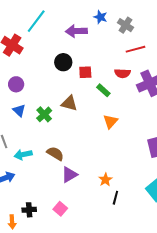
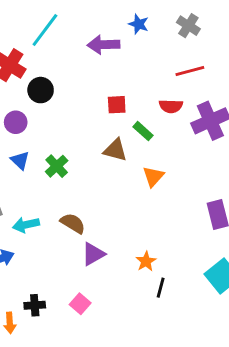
gray cross: (125, 25) -> (188, 26), moved
black circle: (63, 62) -> (41, 90), moved
brown triangle: (69, 103) -> (115, 150), moved

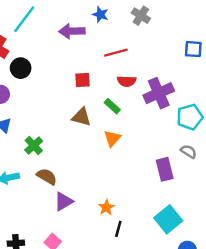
red line: (190, 71) -> (116, 53), moved
green rectangle: (143, 131) -> (112, 106), moved
green cross: (57, 166) -> (34, 146), moved

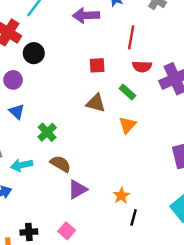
red line: (116, 53) -> (131, 37), turned -65

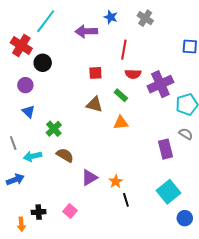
orange triangle: (127, 125) -> (121, 123), turned 42
purple triangle: (78, 189) -> (89, 178), moved
black line: (134, 217) -> (126, 200), turned -32

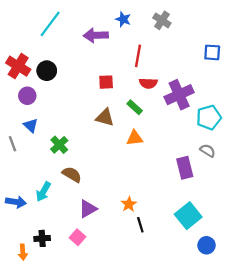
red cross: (21, 46) -> (18, 66), moved
gray line: (13, 143) -> (12, 144), moved
cyan arrow: (32, 156) -> (43, 192), moved, turned -48
purple triangle: (89, 178) -> (88, 209), moved
blue arrow: (15, 180) -> (16, 202), turned 30

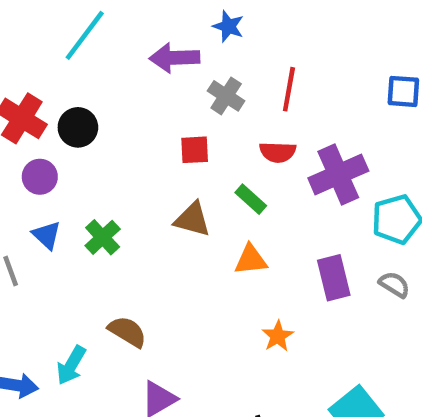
gray cross: (162, 20) -> (226, 96), moved
red line: (138, 56) -> (289, 89), moved
green cross: (59, 145) -> (103, 237), moved
purple rectangle: (185, 168) -> (334, 278), moved
orange star: (129, 204) -> (278, 336), moved

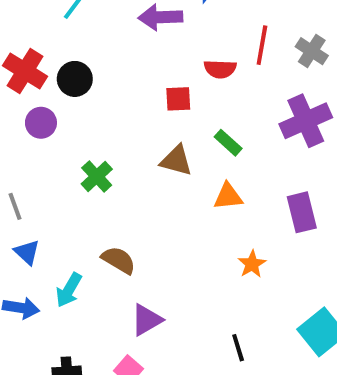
gray cross: (226, 96) -> (312, 51), moved
red semicircle: (278, 152) -> (220, 69), moved
blue triangle: (47, 235) -> (27, 252), moved

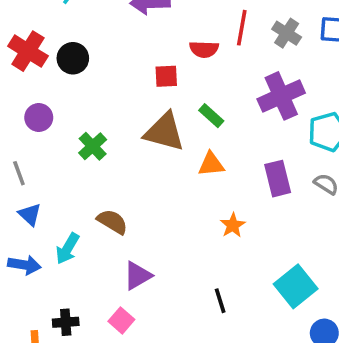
purple circle: (41, 123) -> (39, 118), moved
brown triangle: (176, 161) -> (164, 132), size x1.4

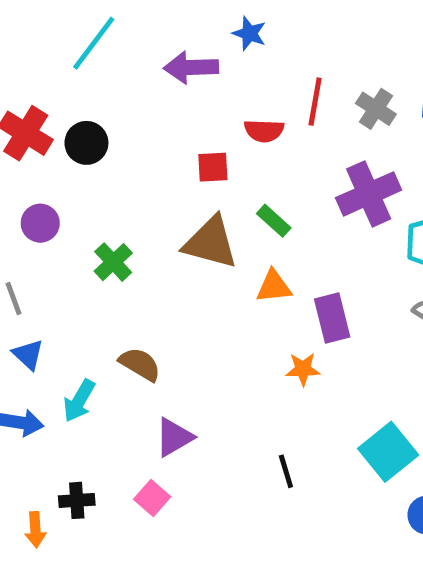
purple rectangle: (278, 179) -> (332, 318), moved
orange star: (233, 225) -> (303, 369), turned 30

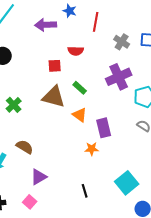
red line: (315, 102) -> (96, 22), moved
orange triangle: (274, 286) -> (80, 115), turned 42

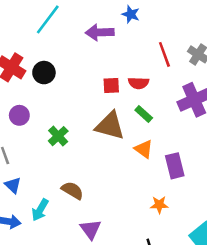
red line: (96, 22) -> (164, 54), moved, turned -30
red semicircle: (76, 51) -> (138, 83), moved
orange star: (92, 149) -> (159, 205), moved
purple triangle: (39, 177) -> (91, 229), turned -36

